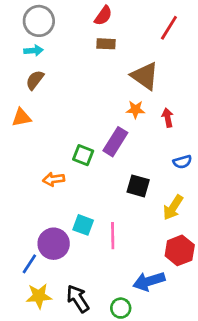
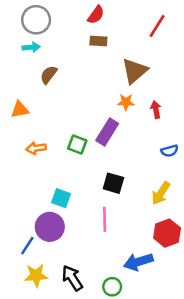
brown triangle: (145, 76) -> (135, 71), turned 44
brown semicircle: (35, 80) -> (49, 75), moved
orange arrow: (54, 179) -> (36, 148), moved
black square: (138, 186) -> (113, 183), moved
cyan square: (83, 225) -> (61, 198), moved

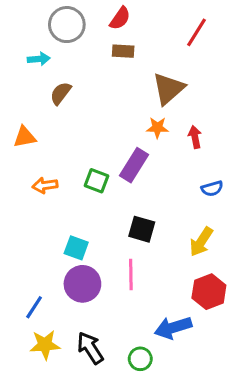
gray circle: (36, 20) -> (67, 25), moved
purple circle: (50, 227) -> (82, 284), moved

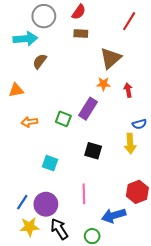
cyan arrow: (39, 59) -> (25, 39), size x1.6
yellow arrow: (201, 242) -> (130, 144), moved, turned -36
pink line: (131, 274) -> (84, 194), moved
purple circle: (82, 284) -> (46, 204), moved

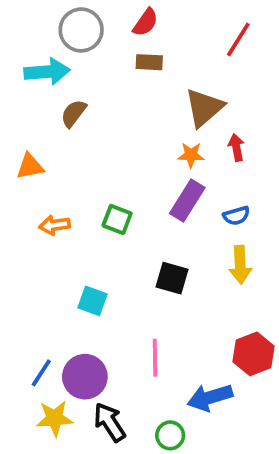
red arrow: (128, 90) -> (236, 147), moved
purple rectangle: (88, 109) -> (187, 200), moved
blue semicircle: (139, 124) -> (236, 216), moved

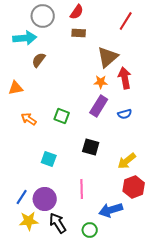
red arrow: (236, 147) -> (125, 78), size x1.5
orange arrow: (55, 225) -> (29, 119), turned 42
yellow arrow: (240, 265) -> (127, 161), moved, turned 54

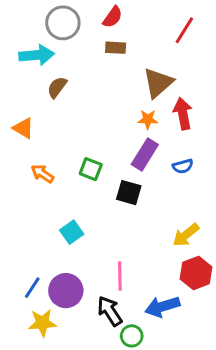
orange triangle: (16, 88) -> (23, 128), turned 42
black square: (91, 147) -> (129, 193), moved
cyan square: (49, 159) -> (72, 232), turned 35
black arrow: (58, 223) -> (110, 311), moved

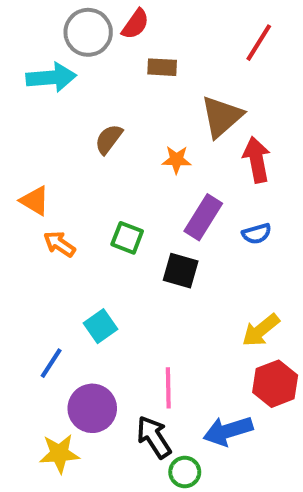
red semicircle: (113, 17) -> (135, 24), moved
brown semicircle: (57, 87) -> (109, 139), moved
orange star: (148, 119) -> (177, 160), moved
orange triangle: (23, 128) -> (35, 201), moved
blue line: (32, 288) -> (51, 363), moved

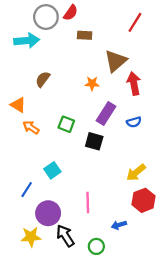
brown semicircle: (109, 139) -> (43, 79), moved
blue arrow: (228, 431) -> (119, 225), size x0.6
black arrow: (154, 437) -> (65, 236), moved

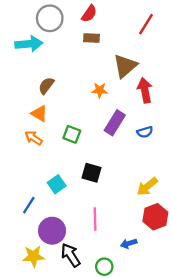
red semicircle: (71, 13) -> (89, 14), moved
orange triangle: (18, 105) -> (39, 113), moved
black square: (94, 141) -> (91, 173), moved

